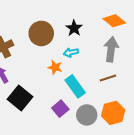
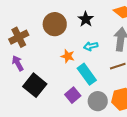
cyan arrow: (71, 53) -> (91, 46), moved

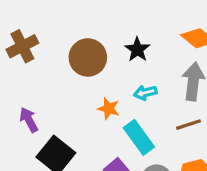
brown cross: (19, 37) -> (22, 46), moved

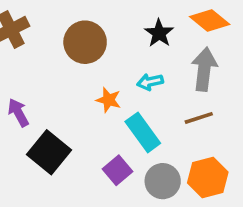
black star: (137, 49) -> (159, 33), moved

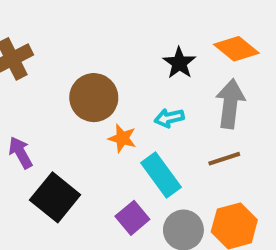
brown circle: (85, 42) -> (94, 98), moved

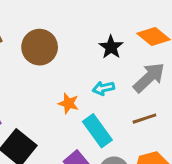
brown circle: (94, 98) -> (40, 47), moved
gray arrow: (230, 104) -> (149, 78), turned 40

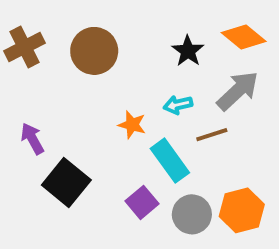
brown line: (144, 119) -> (212, 135), moved

